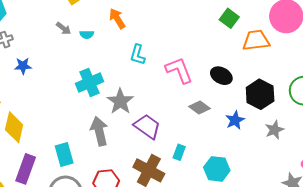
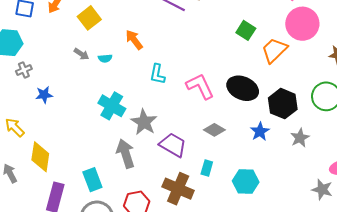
orange trapezoid: (256, 40) -> (274, 50), turned -32
black ellipse: (221, 76) -> (243, 88), size x1.4
cyan cross: (90, 82) -> (112, 106), turned -32
gray diamond: (200, 107) -> (214, 130), moved

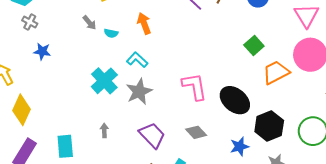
gray cross: (24, 70) -> (30, 22), turned 35
cyan L-shape: (157, 74) -> (137, 60), moved, turned 105
gray star: (144, 122) -> (139, 92), moved
gray arrow: (126, 154) -> (104, 130), size x0.5

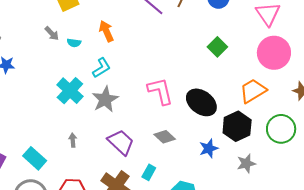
cyan L-shape: (137, 60) -> (101, 68), turned 110
orange trapezoid: (276, 72) -> (253, 91), moved
cyan rectangle: (65, 146) -> (35, 158), turned -40

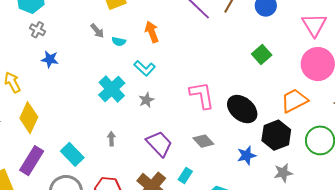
cyan L-shape: (101, 68) -> (145, 68), turned 70
gray star: (105, 99) -> (146, 100), size x0.6

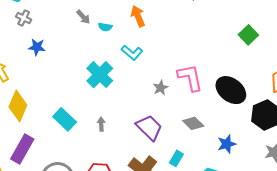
gray star: (146, 100) -> (161, 88), moved
cyan rectangle: (72, 154) -> (65, 119), moved
blue star: (247, 155) -> (227, 144), moved

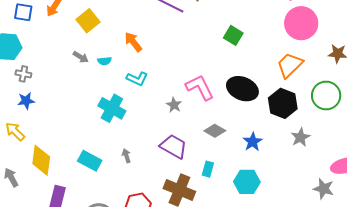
green square: (248, 35) -> (233, 35), moved
blue star: (37, 47) -> (26, 101), moved

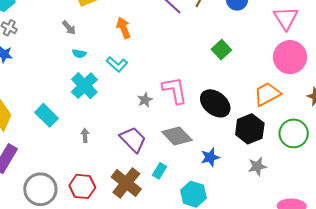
cyan semicircle: (104, 61) -> (79, 54), moved
gray diamond: (215, 131) -> (177, 136), size x1.4
cyan rectangle: (90, 161) -> (47, 115), moved

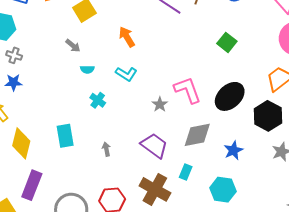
cyan cross: (84, 86) -> (98, 100), size x0.6
black ellipse: (215, 103) -> (230, 96), turned -72
cyan rectangle: (47, 115) -> (65, 136), turned 45
gray diamond: (177, 136) -> (197, 135), turned -48

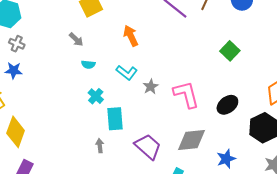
black ellipse: (230, 96) -> (227, 105), size x0.7
gray star: (160, 104) -> (151, 87), moved
cyan rectangle: (65, 136) -> (115, 119), moved

